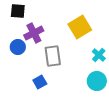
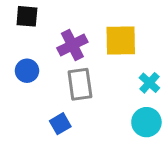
yellow square: (80, 27) -> (121, 40), turned 30
purple cross: (34, 33) -> (72, 45), moved

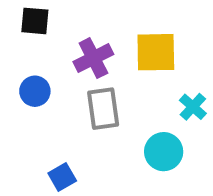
cyan circle: (146, 122) -> (164, 152), moved
blue square: (60, 124) -> (62, 177), moved

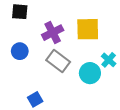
gray rectangle: (103, 109) -> (58, 61), turned -45
cyan circle: (164, 152) -> (90, 73), moved

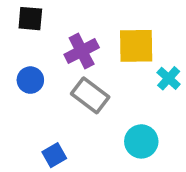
cyan cross: (109, 60) -> (169, 78), moved
cyan circle: (90, 73) -> (141, 141), moved

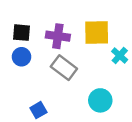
black square: (30, 19) -> (22, 33), moved
purple cross: (82, 51) -> (58, 36), turned 35

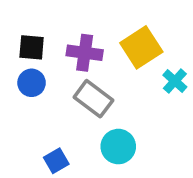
yellow square: (97, 33) -> (141, 47), turned -32
cyan circle: (100, 100) -> (118, 147), moved

